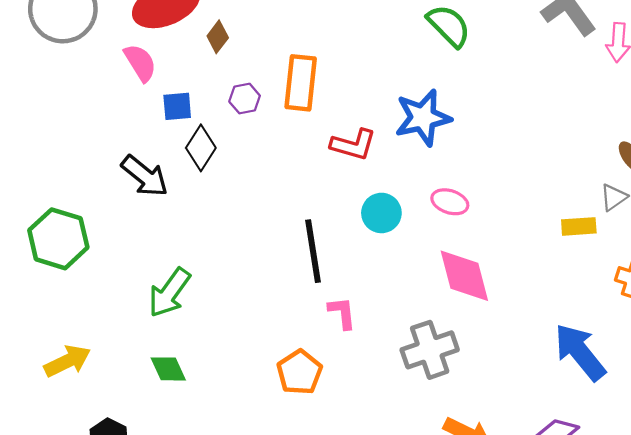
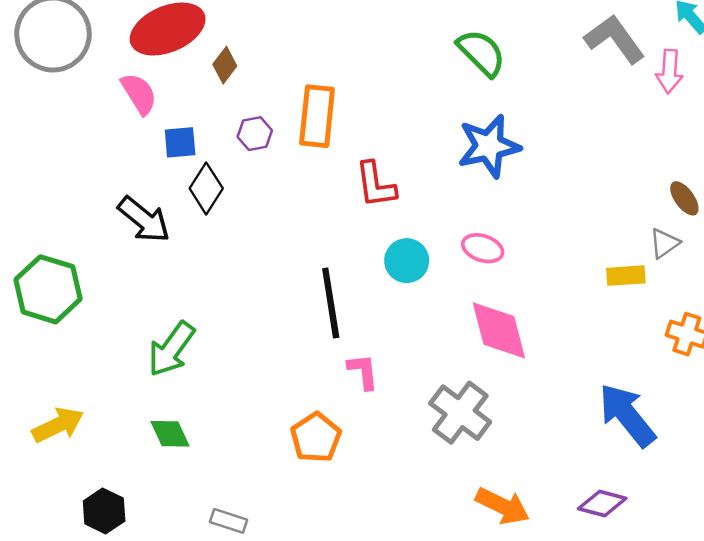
blue star: (423, 118) -> (489, 146), moved
red L-shape: (353, 145) -> (376, 185), turned 66
gray cross: (430, 350) -> (460, 413), turned -34

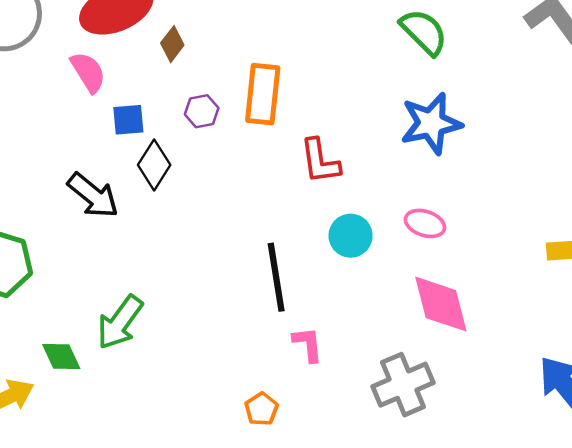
gray cross: (460, 413) -> (403, 385), turned 30
green diamond: (170, 434) -> (61, 356), moved
orange pentagon: (316, 437) -> (261, 409), size x0.7

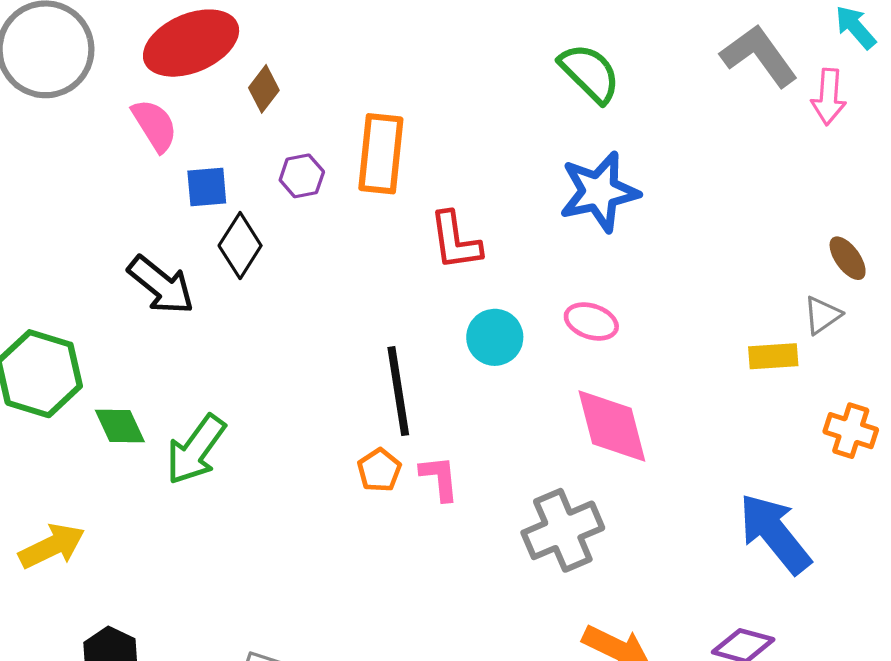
green diamond: (61, 356) -> (120, 426), moved
orange pentagon: (261, 409) -> (379, 470), moved

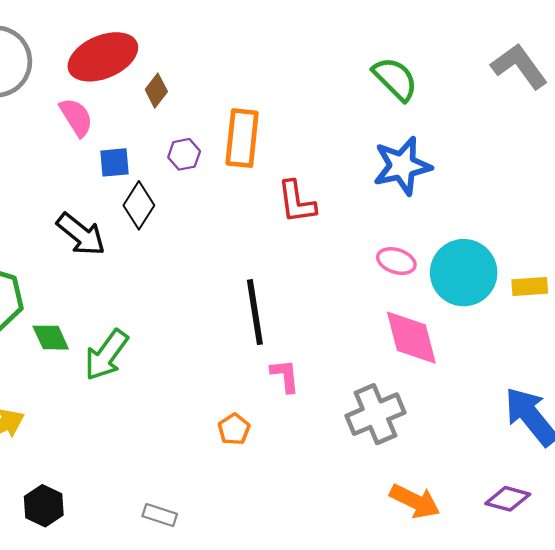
cyan circle: (495, 337) -> (464, 273), moved, size x1.6
orange pentagon: (379, 470) -> (234, 429), moved

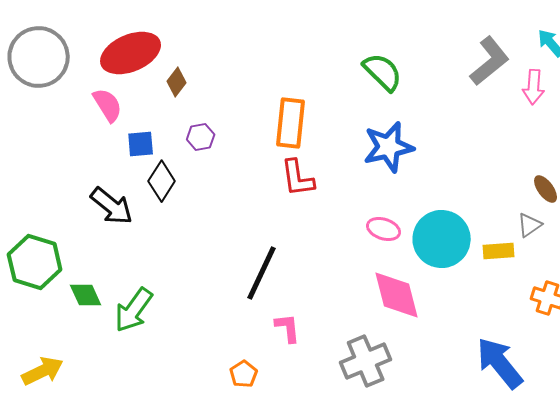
gray L-shape: (519, 66) -> (490, 61), turned 87
orange rectangle: (242, 138) -> (291, 123), moved
black line: (255, 312) -> (262, 273), turned 34

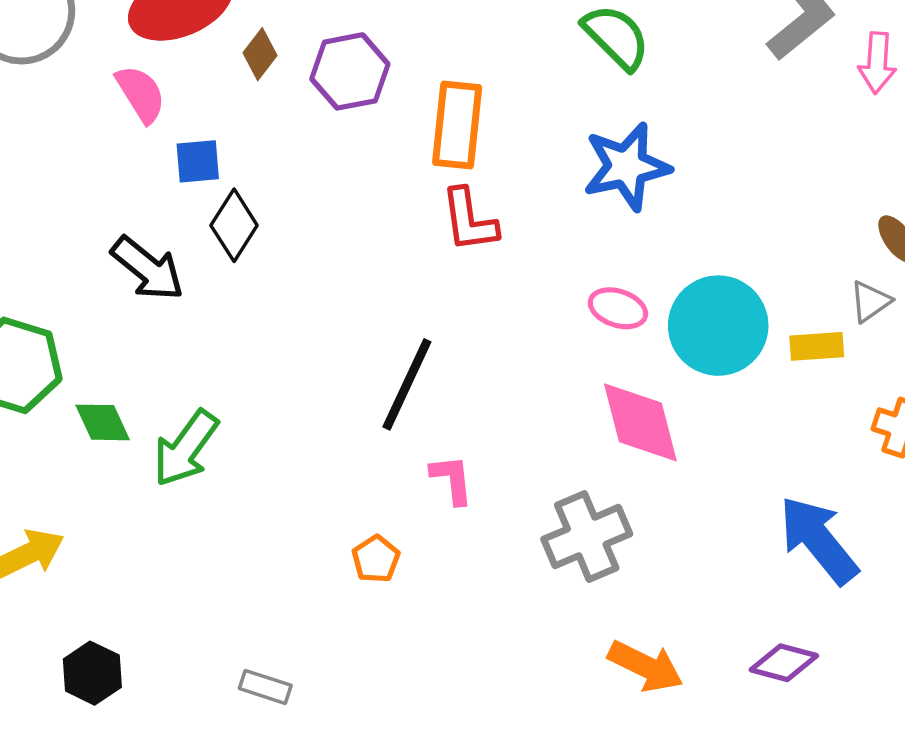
purple hexagon: (201, 137) -> (350, 71), moved, size x1.6

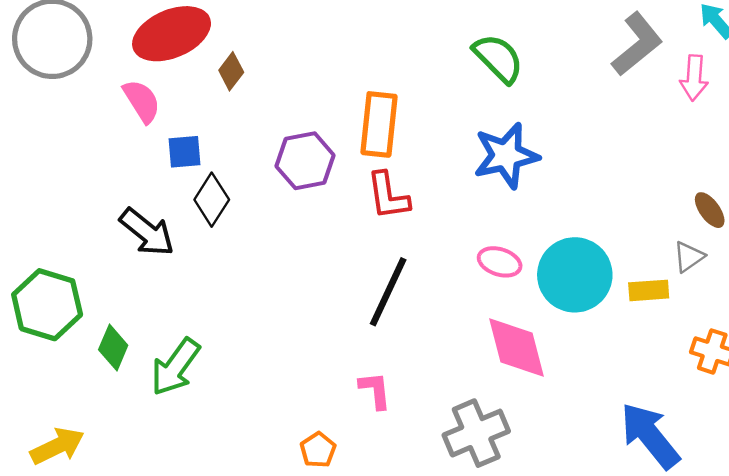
purple hexagon: (350, 71) -> (305, 161), moved
black line: (407, 384) -> (388, 292), moved
green diamond: (103, 422) -> (113, 347), turned 48

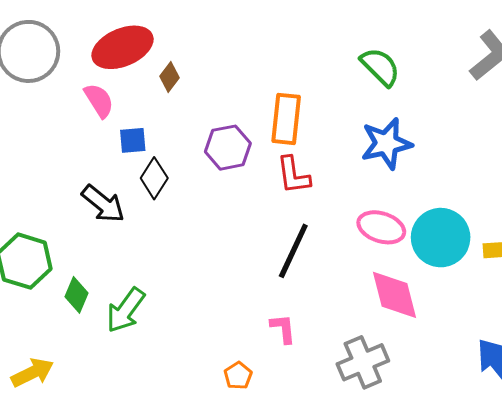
pink ellipse: (500, 262) -> (381, 227), size x1.4

